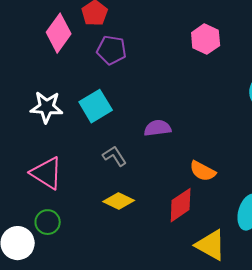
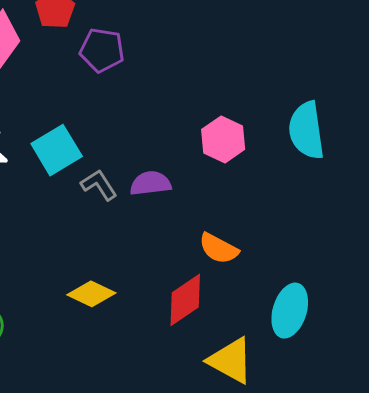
pink hexagon: (206, 39) -> (223, 139), moved
purple pentagon: (112, 50) -> (102, 50), moved
gray L-shape: (115, 156) -> (99, 185), moved

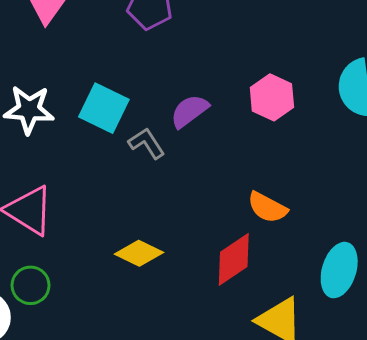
cyan square: (57, 150) -> (104, 108), turned -33
purple semicircle: (150, 183) -> (189, 111), moved, turned -30

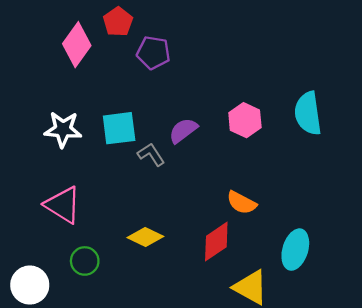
cyan square: (104, 108) -> (119, 128), turned -33
green circle: (31, 285) -> (85, 261), moved

